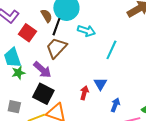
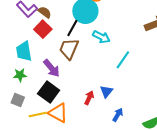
brown semicircle: (46, 16) -> (45, 12), moved, turned -32
brown trapezoid: (56, 48) -> (69, 49), turned -30
green star: (18, 73) -> (20, 75), moved

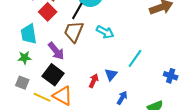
cyan arrow: (101, 37) -> (105, 32), moved
cyan line: (123, 60) -> (135, 58), moved
yellow line: (38, 115) -> (42, 97), turned 36

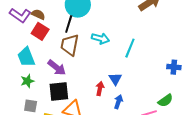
cyan line: (135, 58) -> (130, 48), moved
black square: (53, 75) -> (59, 92), turned -30
blue arrow: (122, 98) -> (118, 102), moved

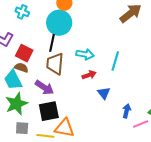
brown semicircle: (38, 14) -> (21, 68), moved
green star: (27, 81) -> (16, 104), size x1.6
red arrow: (100, 89) -> (89, 75), moved, turned 64
blue arrow: (118, 102) -> (127, 111), moved

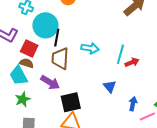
cyan circle: (59, 23) -> (45, 25), moved
red arrow: (89, 75) -> (132, 62), moved
green star: (16, 104) -> (23, 99), size x0.7
black square: (49, 111) -> (71, 102), moved

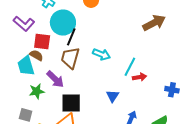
red square: (29, 48) -> (42, 42), turned -30
green star: (23, 99) -> (37, 91), moved

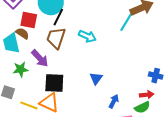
cyan line: (130, 67) -> (126, 22), moved
red arrow: (139, 77) -> (147, 95), moved

